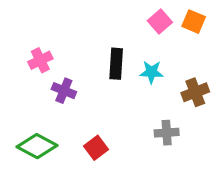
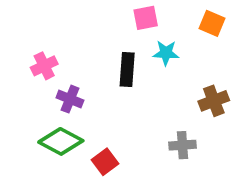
pink square: (160, 22) -> (146, 18), moved, turned 30
cyan star: (151, 72) -> (166, 53), moved
green diamond: (37, 146) -> (61, 141), moved

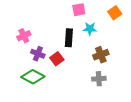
orange square: (212, 23) -> (115, 13), turned 32
brown cross: (214, 101) -> (101, 55), moved
red square: (105, 162) -> (57, 59), moved

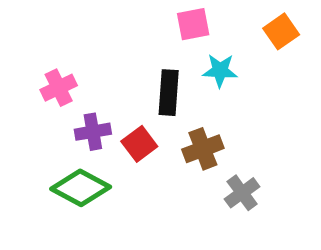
purple cross: (38, 54) -> (93, 132), turned -32
brown cross: (101, 55) -> (203, 149), moved
gray cross: (99, 79) -> (242, 193), turned -32

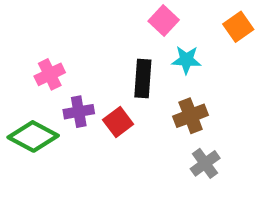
pink square: (193, 24) -> (164, 20), turned -36
brown cross: (203, 149) -> (191, 116), moved
green diamond: (81, 188) -> (33, 136), moved

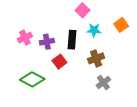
orange square: (238, 27) -> (121, 25), moved
purple cross: (79, 112) -> (47, 42), moved
green diamond: (33, 136) -> (32, 79), moved

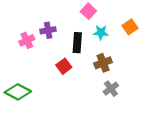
purple cross: (47, 42) -> (48, 30), moved
green diamond: (32, 79) -> (18, 92), moved

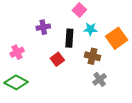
orange square: (130, 27) -> (117, 38), moved, size x1.5
pink cross: (27, 40) -> (17, 52), moved
brown cross: (103, 63) -> (92, 56), turned 35

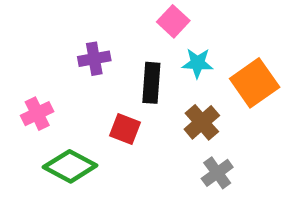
brown cross: (92, 56) -> (202, 122), turned 35
red square: (57, 59) -> (125, 129), turned -32
green diamond: (16, 82) -> (70, 166), moved

